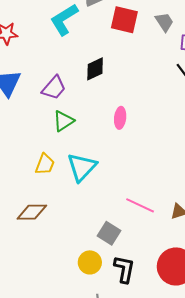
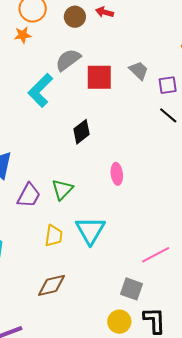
purple trapezoid: (54, 88) -> (29, 195), moved
pink line: (140, 205) -> (156, 255), turned -40

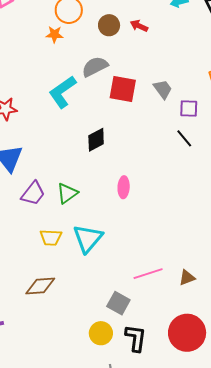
yellow trapezoid: (54, 236) -> (51, 237), turned 75

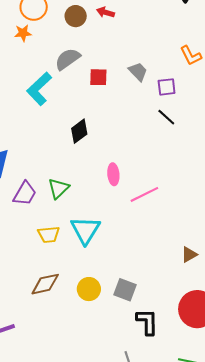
red square: (123, 89) -> (98, 77), size x0.7
pink line: (148, 274) -> (144, 194), moved
yellow circle: (101, 333) -> (89, 289), moved

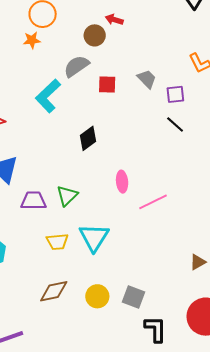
brown circle: (76, 16) -> (95, 35), moved
purple trapezoid: (25, 194) -> (33, 201), turned -120

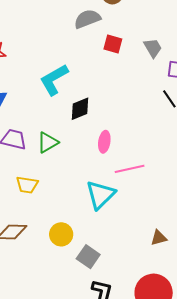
cyan L-shape: (48, 96) -> (54, 80), moved
black diamond: (88, 138) -> (80, 109), moved
cyan triangle: (94, 237) -> (100, 195), moved
yellow circle: (97, 296) -> (61, 234), moved

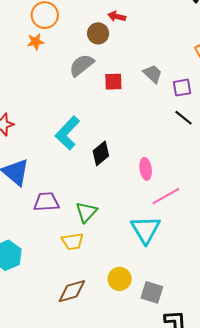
green triangle: (48, 142) -> (86, 212), moved
pink ellipse: (104, 142) -> (146, 169), moved

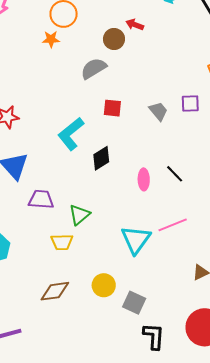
gray trapezoid: (153, 74) -> (158, 111), moved
red square: (113, 82) -> (112, 108), moved
black line: (183, 118) -> (175, 174), moved
pink line: (166, 196) -> (173, 225), moved

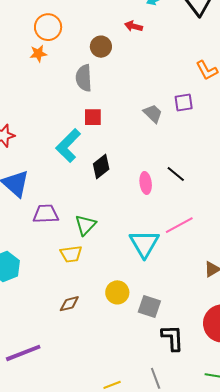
red arrow: (135, 25) -> (134, 26), moved
gray semicircle: (94, 68) -> (84, 78), turned -56
red square: (112, 108) -> (93, 117), moved
brown diamond: (55, 291) -> (69, 304), size x0.7

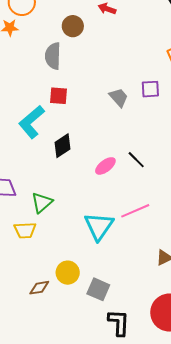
pink ellipse: (146, 183) -> (105, 166), turned 55
brown diamond: (69, 304) -> (39, 288), moved

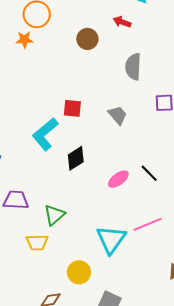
gray semicircle: (53, 56) -> (133, 67), moved
gray trapezoid: (119, 97) -> (118, 115), moved
yellow circle: (68, 273) -> (79, 272), moved

